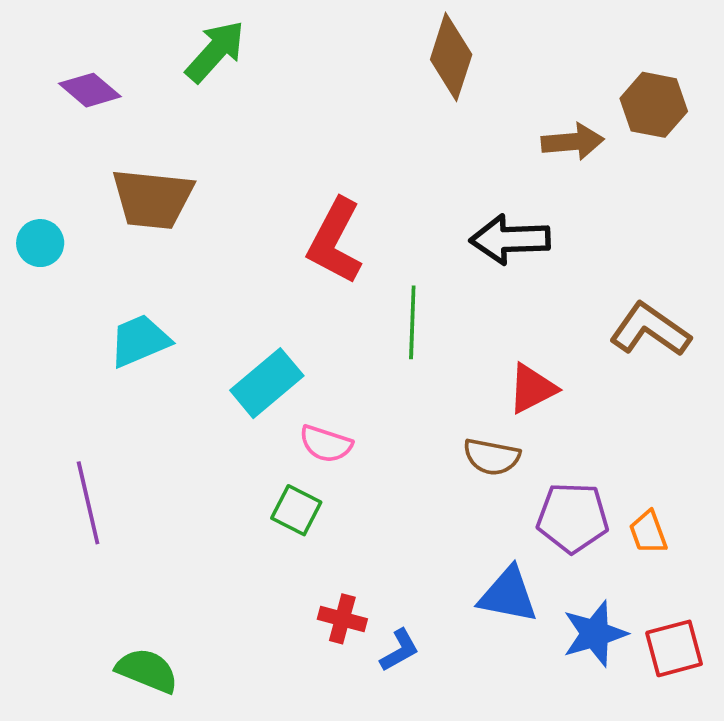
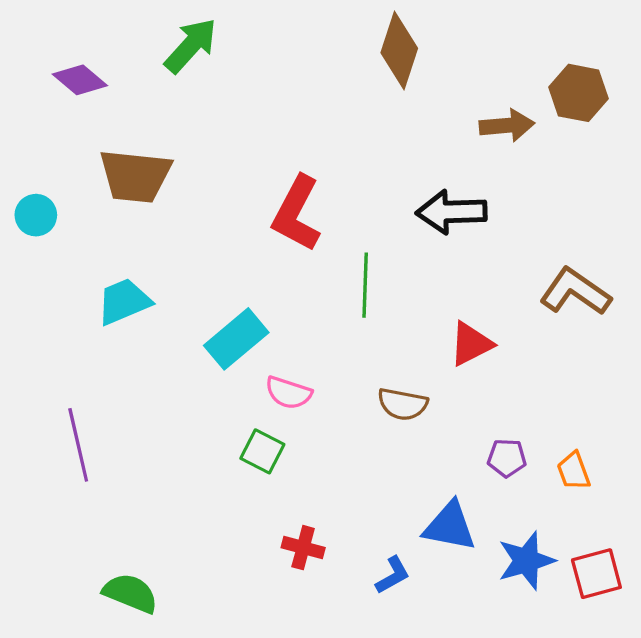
brown semicircle: (492, 457) -> (403, 404), moved
purple pentagon: (573, 518) -> (507, 458), size x0.6
blue L-shape: (399, 650) -> (393, 575), moved

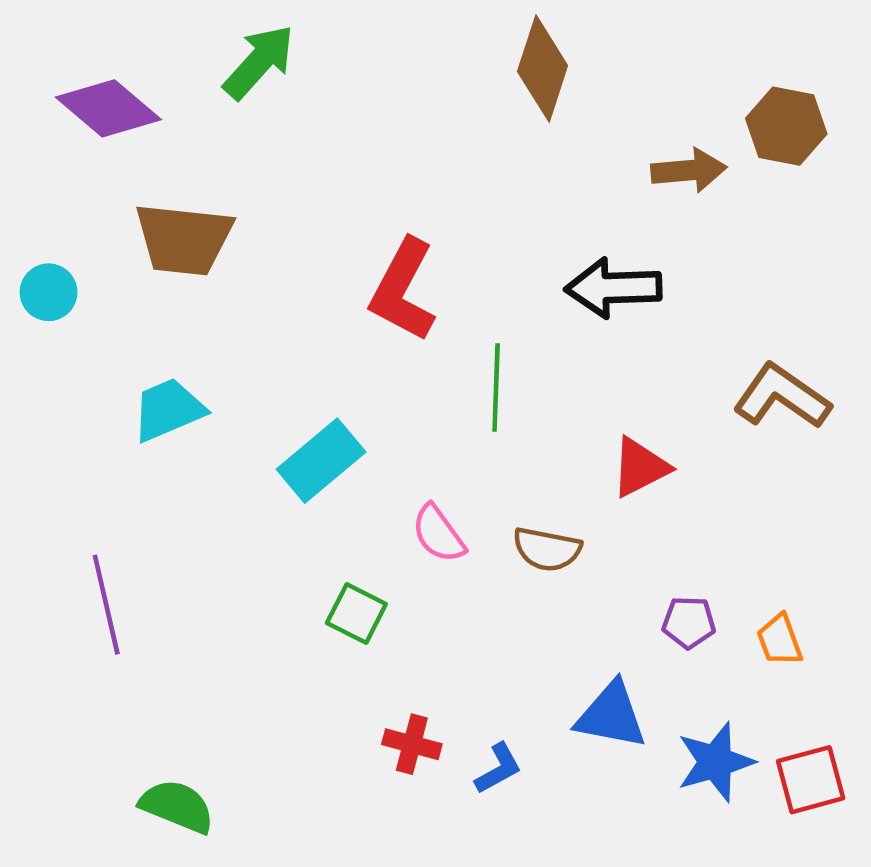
purple diamond: (80, 80) -> (108, 108), size x1.4
pink semicircle: (288, 393) -> (438, 534), moved, turned 36
blue L-shape: (393, 575) -> (498, 769), moved

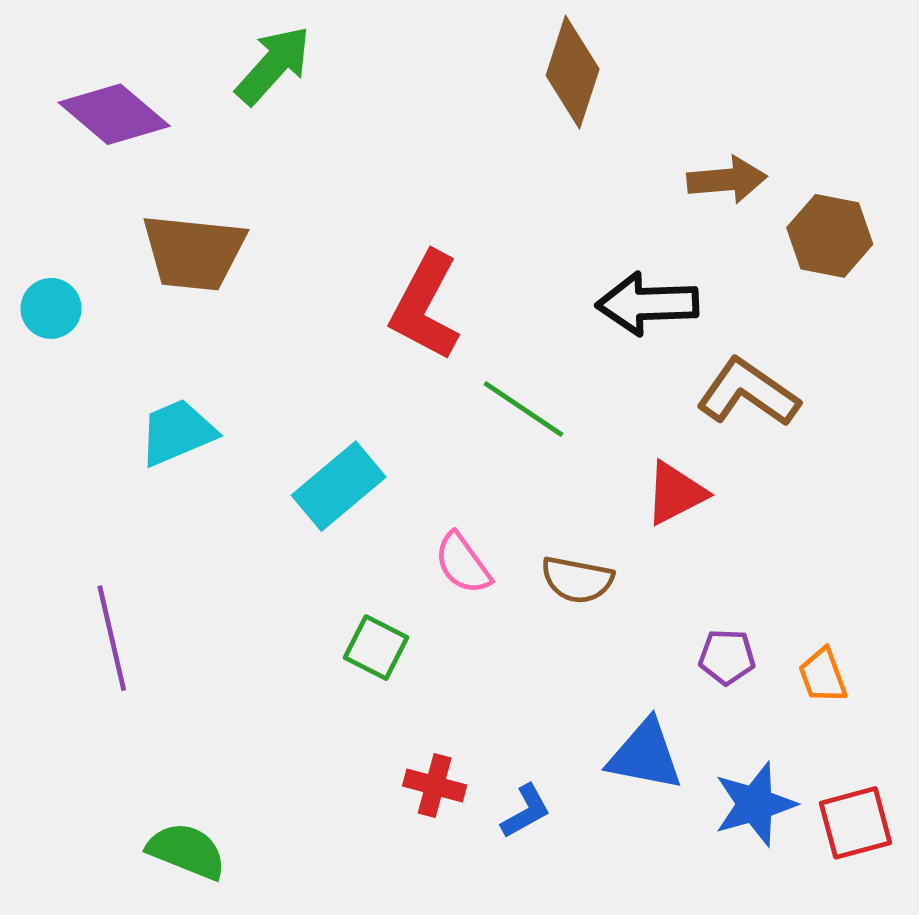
brown hexagon: (786, 126) -> (830, 236), moved
green line: (496, 388) -> (523, 409), turned -58
brown L-shape: (782, 396) -> (748, 393), moved

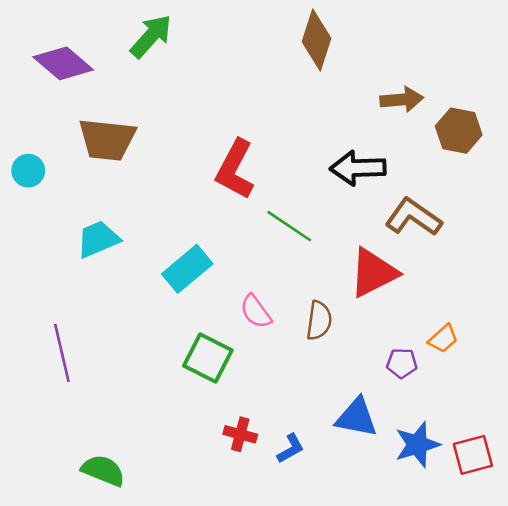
red triangle: (675, 493) -> (373, 273), size x1.4
brown semicircle: (577, 580) -> (319, 321), turned -93
green square: (376, 648) -> (208, 358), size x1.4
orange trapezoid: (823, 676) -> (443, 339), moved, turned -112

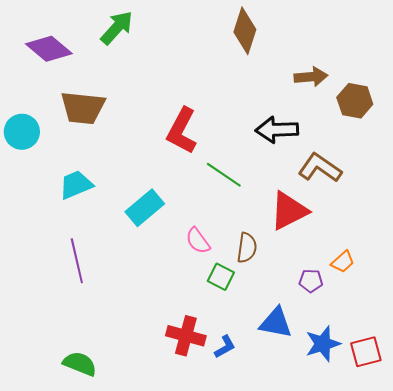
cyan circle: (28, 171) -> (22, 132), size x1.4
purple line: (62, 353) -> (77, 261), moved
green square: (208, 358) -> (221, 277), moved, size x0.7
red cross: (240, 434) -> (186, 336), size x1.5

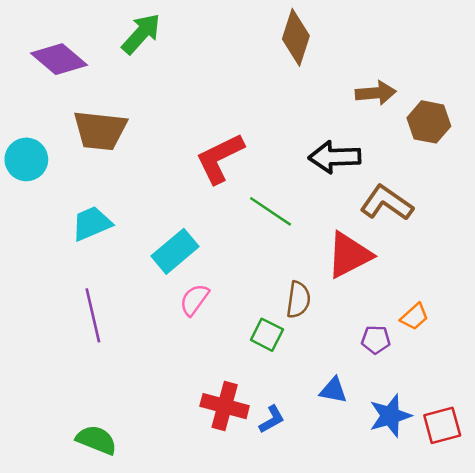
red L-shape: (182, 131) -> (220, 158), turned 36
pink semicircle: (198, 241) -> (194, 300), moved, turned 72
blue triangle: (276, 323) -> (333, 390), size x0.7

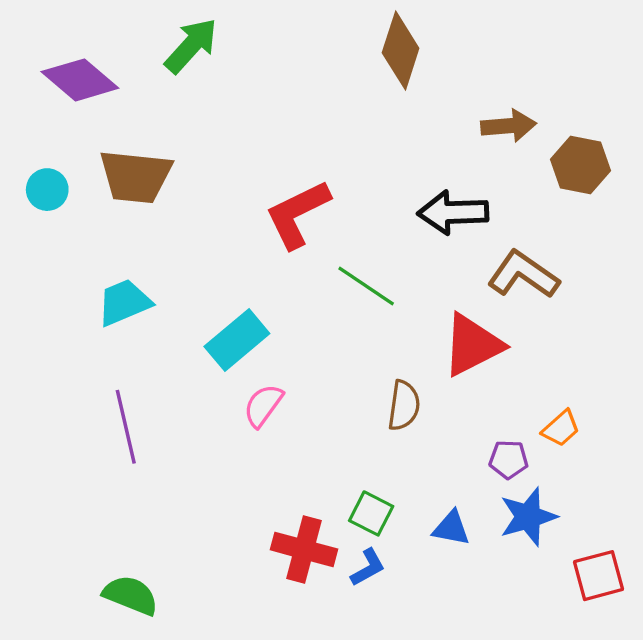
cyan circle: (26, 159) -> (47, 190), moved, size x0.7
green square: (267, 335) -> (371, 513), moved
blue star: (390, 416) -> (528, 517), moved

